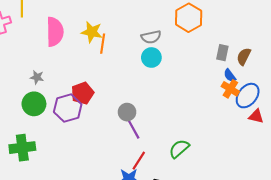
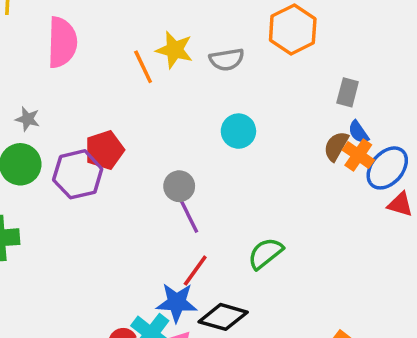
yellow star: (92, 32) -> (174, 50), moved
orange line: (103, 44) -> (143, 67), turned -36
brown semicircle: (244, 56) -> (336, 146), moved
cyan circle: (151, 57) -> (238, 131), moved

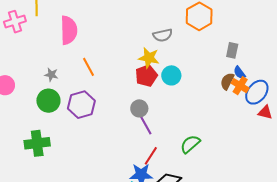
yellow star: (174, 50) -> (149, 58), moved
orange line: (143, 67) -> (89, 67), moved
red pentagon: (104, 150) -> (146, 76), moved

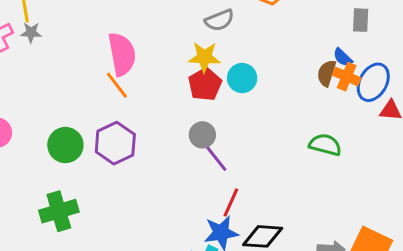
pink semicircle: (69, 30) -> (122, 54), moved
gray rectangle: (232, 50) -> (361, 20), moved
gray star: (51, 75) -> (31, 33), moved
green semicircle: (190, 144) -> (325, 145), moved, turned 65

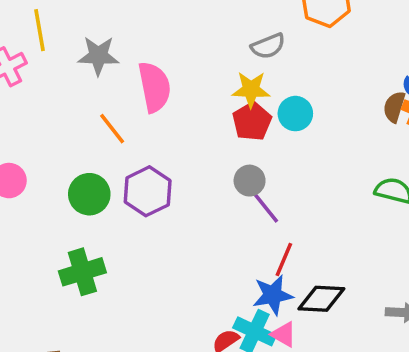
gray star: (31, 33) -> (98, 56), moved, size x1.6
orange line: (117, 85) -> (112, 129), moved

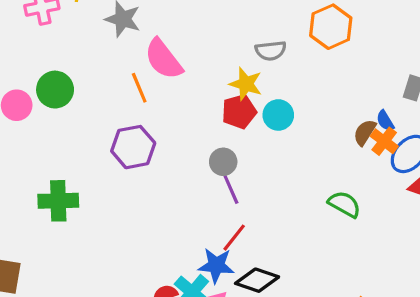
pink semicircle: (154, 87) -> (163, 59), turned 138
orange line: (112, 129) -> (139, 88), moved
green circle: (89, 194) -> (55, 90), moved

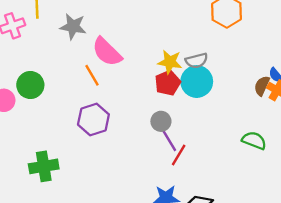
gray semicircle: (271, 51) -> (197, 61), moved
cyan circle: (278, 115) -> (197, 82), size x1.4
red line: (234, 238) -> (179, 155), moved

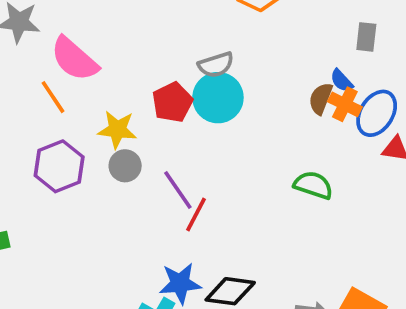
yellow star: (170, 62) -> (117, 130), moved
gray circle: (161, 121) -> (125, 166), moved

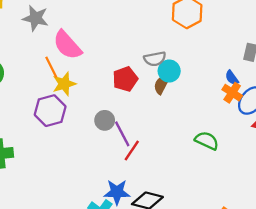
cyan circle: (218, 98) -> (169, 71), moved, size x0.7
brown semicircle: (321, 98) -> (162, 84), moved
yellow star: (117, 130) -> (64, 84), moved, turned -30
gray circle: (125, 166) -> (105, 120), moved

